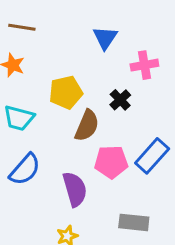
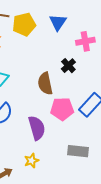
yellow pentagon: (66, 92) -> (24, 24), moved
brown semicircle: (87, 126) -> (45, 84), turned 145

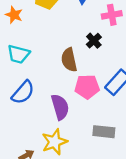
yellow star: (31, 161) -> (54, 142), size x1.6

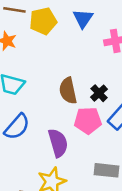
black cross: (94, 41) -> (99, 93), moved

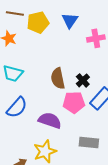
purple semicircle: (58, 143) -> (50, 120), turned -55

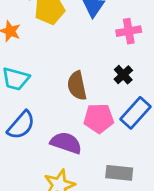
black cross: (83, 80) -> (123, 75), moved

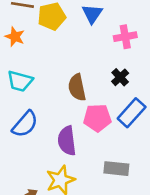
purple semicircle: (66, 143) -> (67, 141), turned -116

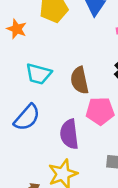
cyan trapezoid: (20, 81) -> (38, 74), moved

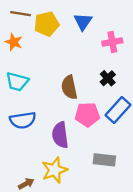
cyan trapezoid: (38, 74) -> (17, 82), moved
blue semicircle: (27, 117) -> (23, 120), turned 40

